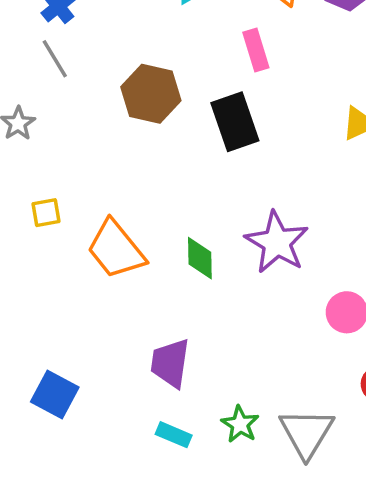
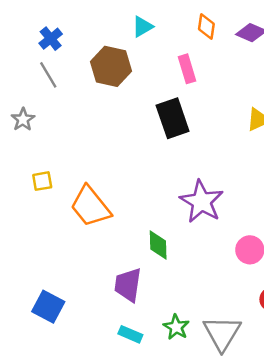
brown hexagon: (151, 94) -> (111, 66), moved
green diamond: (200, 258) -> (158, 245), moved

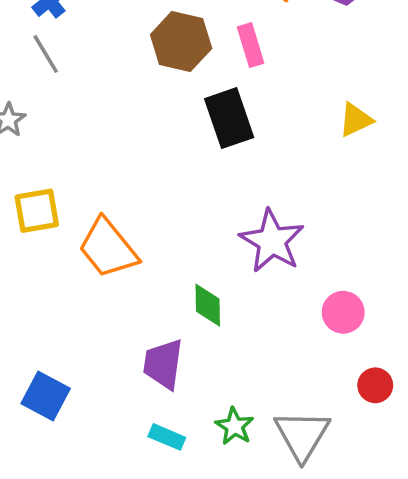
brown hexagon: (111, 66) -> (181, 41), moved
yellow square: (42, 181) -> (37, 211), size x1.5

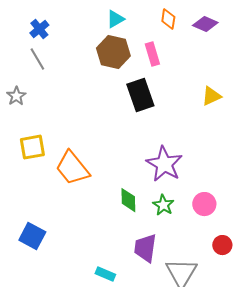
purple trapezoid: (163, 364) -> (145, 248), moved
blue square: (46, 396) -> (32, 236), moved
green star: (234, 426) -> (163, 205), moved

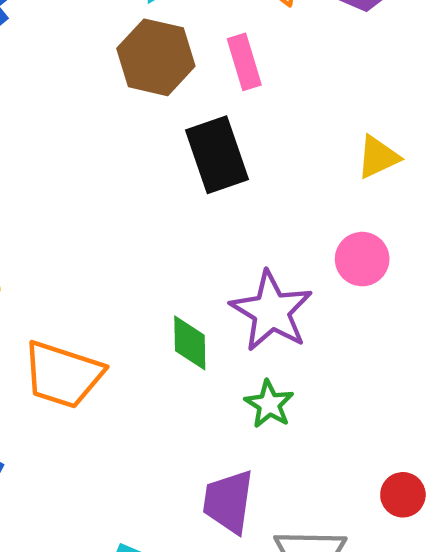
orange trapezoid: (72, 168) -> (63, 375), moved, turned -33
green diamond: (128, 200) -> (190, 343), moved
pink circle: (204, 204) -> (362, 259), moved

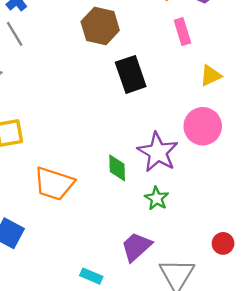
pink rectangle: (244, 62) -> (182, 32), moved
pink circle: (362, 259) -> (203, 126), size x1.4
purple trapezoid: (228, 502) -> (136, 247), turned 40

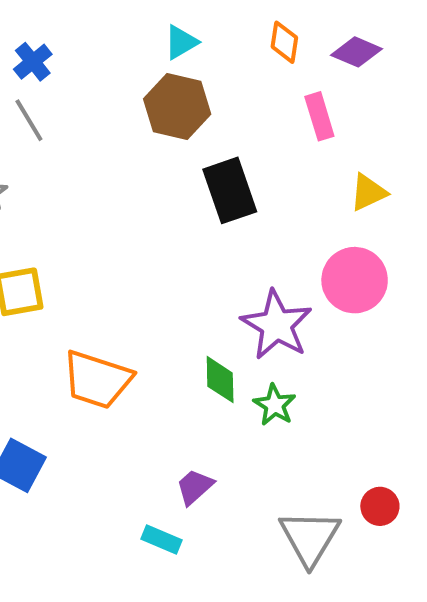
green diamond: (117, 168) -> (220, 380), moved
red circle: (223, 243) -> (380, 506), moved
purple trapezoid: (136, 247) -> (195, 487), moved, size x0.7

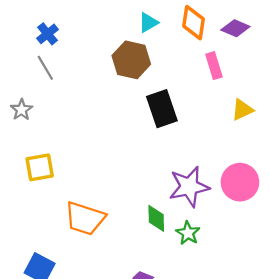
cyan triangle: (181, 42) -> (148, 23), moved
orange diamond: (284, 42) -> (194, 23), size x1.4
pink circle: (355, 280) -> (240, 182), moved
purple star: (277, 325) -> (189, 187), turned 30

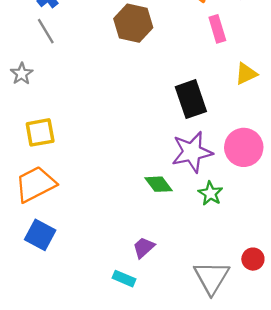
black rectangle: (162, 109) -> (191, 99), moved
orange trapezoid: (85, 218) -> (35, 184), moved, turned 135
green diamond: (156, 218) -> (159, 184), turned -36
green star: (188, 233) -> (210, 193), moved

